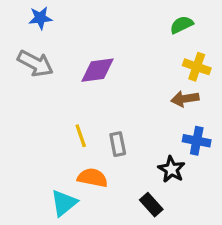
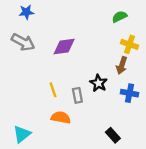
brown arrow: (185, 99) -> (122, 65), turned -63
black star: (171, 169) -> (98, 83), moved
cyan triangle: (64, 203) -> (22, 134), moved
black rectangle: (151, 205) -> (113, 135), moved

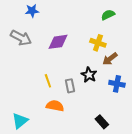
blue star: (26, 12) -> (32, 11), moved
yellow cross: (130, 44) -> (98, 43), moved
brown arrow: (122, 65) -> (110, 59), turned 35

